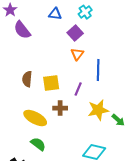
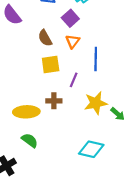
brown semicircle: (27, 79) -> (45, 38), moved, turned -35
yellow square: (51, 83) -> (51, 64), moved
yellow ellipse: (35, 118) -> (26, 112), turned -30

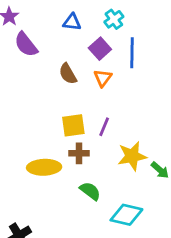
blue line: (96, 59) -> (132, 53), moved
yellow square: (51, 64) -> (73, 125), moved
green semicircle: (30, 140) -> (90, 191), moved

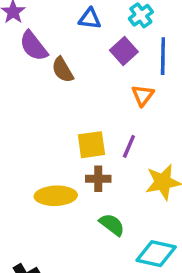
brown semicircle: (68, 74) -> (63, 70), moved
orange triangle: (103, 78) -> (143, 95), moved

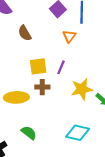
brown semicircle: (63, 70) -> (25, 33), moved
green semicircle: (112, 225) -> (29, 133), moved

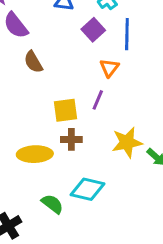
brown semicircle: (25, 33) -> (33, 62), moved
purple line: (61, 67) -> (98, 100), moved
cyan diamond: (78, 133) -> (87, 189), moved

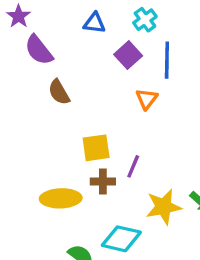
purple line: (98, 100) -> (133, 166), moved
yellow star: (127, 142) -> (164, 207), moved

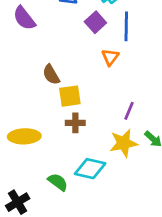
brown semicircle: (59, 92) -> (51, 75), moved
purple line: (133, 166) -> (129, 111), moved
yellow ellipse: (61, 198) -> (24, 136), moved

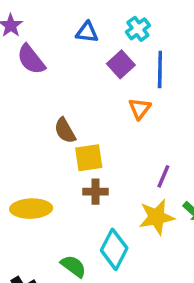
cyan diamond: (90, 169) -> (114, 249), turned -76

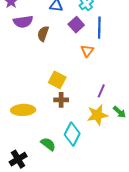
purple semicircle: (31, 59) -> (23, 22), turned -60
brown semicircle: (65, 131) -> (43, 34), moved, turned 49
yellow square: (89, 158) -> (57, 80), turned 36

